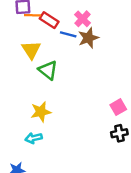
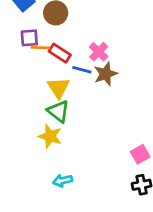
yellow triangle: (31, 50) -> (58, 88), moved
yellow star: (41, 112) -> (50, 136), moved, turned 30
cyan arrow: (34, 138) -> (63, 181), moved

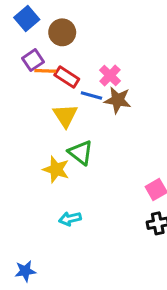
purple square: (29, 38) -> (33, 60), turned -30
brown star: (106, 74) -> (118, 100), turned 30
green triangle: (58, 111) -> (81, 152), moved

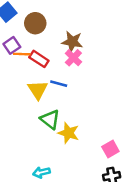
blue line: (91, 95) -> (59, 84), moved
brown star: (118, 100) -> (72, 42), moved
yellow star: (56, 169) -> (69, 133), moved

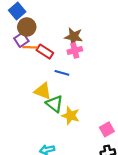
brown circle: (35, 23) -> (27, 27), moved
pink cross: (73, 58) -> (75, 50), turned 32
yellow triangle: (38, 90) -> (43, 91), moved, turned -36

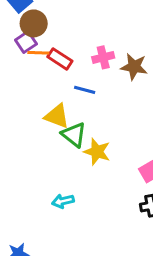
brown star: (74, 37) -> (134, 67), moved

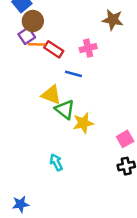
brown star: (134, 67) -> (113, 20), moved
yellow star: (97, 152) -> (83, 123), turned -30
cyan arrow: (63, 201) -> (56, 162), turned 77

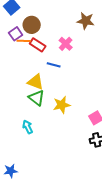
brown circle: (33, 21) -> (32, 25), moved
pink cross: (88, 48) -> (66, 44), turned -32
green triangle: (65, 109) -> (37, 98), moved
cyan arrow: (56, 162) -> (28, 127), moved

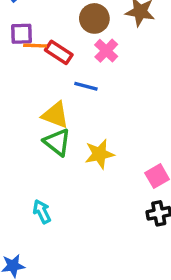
brown circle: (32, 25) -> (94, 18), moved
purple square: (16, 34) -> (22, 34), turned 32
cyan arrow: (28, 127) -> (42, 212), moved

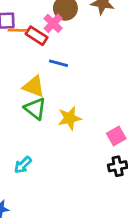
pink cross: (106, 51) -> (53, 23), moved
cyan arrow: (42, 212) -> (23, 165), turned -108

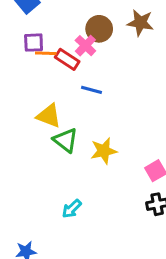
yellow triangle: (34, 87) -> (49, 116), moved
cyan arrow: (23, 165) -> (72, 209), moved

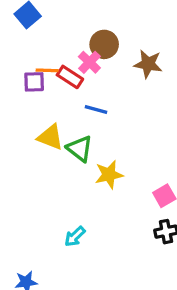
brown star: (140, 23) -> (148, 64), moved
purple square: (34, 43) -> (34, 82), moved
green triangle: (66, 140) -> (80, 149), moved

